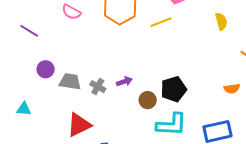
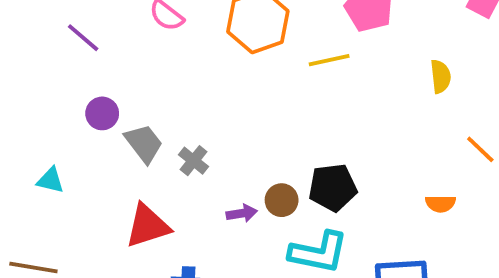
gray trapezoid: (70, 82) -> (144, 143), turned 35
purple arrow: (124, 82) -> (242, 213), moved

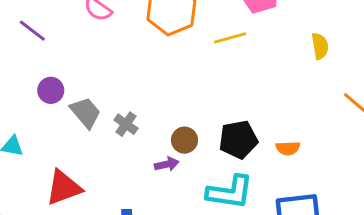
brown circle: (282, 200) -> (185, 140), moved
orange semicircle: (440, 204) -> (288, 148), moved
red triangle: (148, 226) -> (64, 188), moved

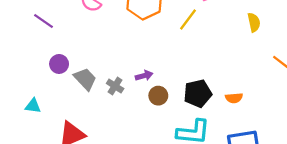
yellow line: (230, 38) -> (188, 20), turned -35
purple arrow: (167, 164) -> (144, 76), moved

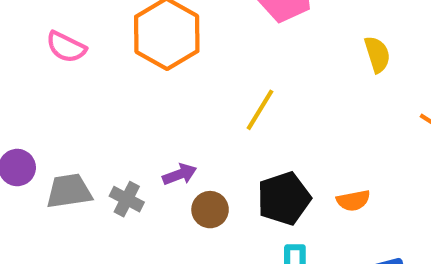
yellow line: (188, 20) -> (260, 110), moved
gray trapezoid: (85, 79) -> (69, 191), turned -50

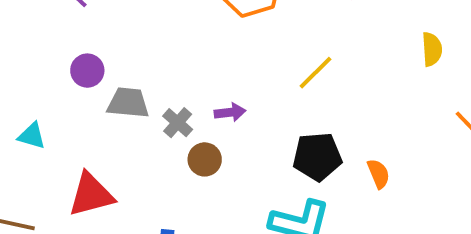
orange semicircle: (353, 201) -> (378, 174), turned -116
brown circle: (210, 210) -> (205, 159), moved

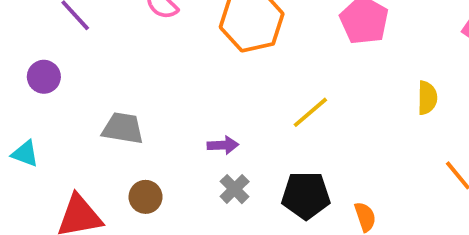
purple circle: (87, 71) -> (44, 77), moved
gray cross: (178, 123) -> (235, 189), moved
brown circle: (205, 159) -> (146, 197), moved

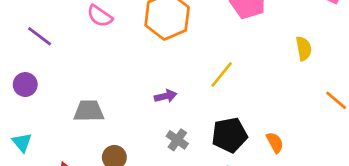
purple arrow: (223, 145) -> (166, 96), moved
cyan triangle: (25, 154) -> (22, 142), turned 40

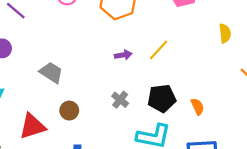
purple arrow: (166, 96) -> (123, 55), moved
gray trapezoid: (89, 111) -> (51, 73), turned 30

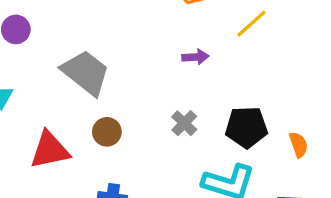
yellow line: (158, 50) -> (251, 24), moved
gray trapezoid: (51, 73) -> (86, 73), size x1.4

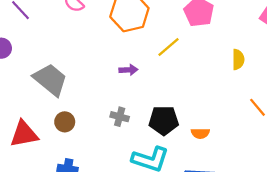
gray cross: (184, 123) -> (120, 117), turned -30
orange semicircle: (299, 145) -> (200, 133), turned 108

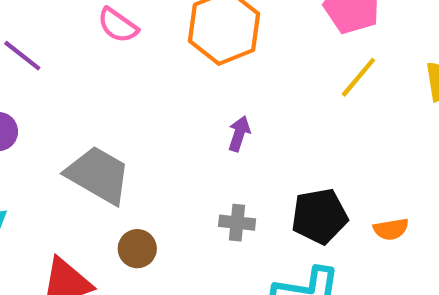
yellow line: (169, 47) -> (358, 77), moved
purple arrow: (128, 70) -> (239, 134), turned -60

